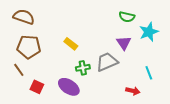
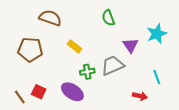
brown semicircle: (24, 17) -> (50, 18), moved
green semicircle: (127, 17) -> (108, 18), moved, turned 56
brown line: (19, 70) -> (20, 97), moved

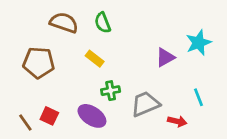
green semicircle: (108, 18) -> (103, 23), moved
purple triangle: (130, 45) -> (165, 57), turned 35
gray trapezoid: (113, 65) -> (145, 104), moved

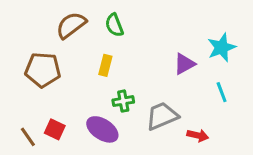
brown semicircle: (64, 23) -> (71, 25), turned -56
yellow rectangle: (95, 59) -> (105, 65), turned 66
cyan line: (199, 97) -> (222, 92), moved

